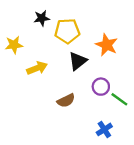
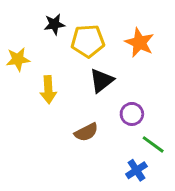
orange star: (107, 45) -> (139, 43), moved
yellow arrow: (37, 68) -> (48, 90), turned 108
green line: (119, 99) -> (153, 144), moved

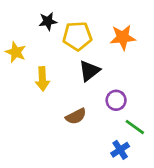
orange star: (139, 43) -> (123, 37), turned -30
yellow star: (18, 59) -> (16, 52), turned 30

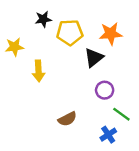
yellow star: (16, 52) -> (14, 47), turned -30
black triangle: (89, 71) -> (94, 58), moved
brown semicircle: (76, 116) -> (67, 119), moved

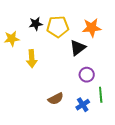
black star: (43, 19) -> (36, 24), moved
green line: (121, 114) -> (101, 95), turned 49
blue cross: (108, 135) -> (83, 105), moved

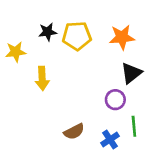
black triangle: (78, 48) -> (131, 73), moved

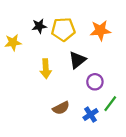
black triangle: (131, 73) -> (77, 60), moved
yellow arrow: (42, 78) -> (46, 69), moved
green line: (134, 126) -> (110, 104), turned 42

